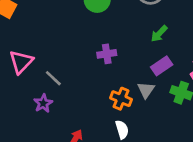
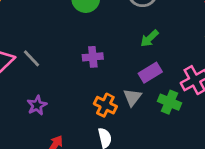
gray line: (53, 78) -> (32, 58), moved
purple star: (43, 103) -> (37, 105), moved

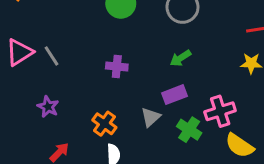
purple star: (37, 105) -> (48, 107), turned -30
orange cross: (105, 105) -> (104, 124), moved

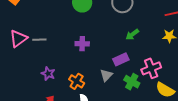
gray line: (52, 56) -> (39, 40), turned -56
green arrow: (180, 58) -> (132, 34), moved
purple star: (48, 107) -> (48, 74), moved

